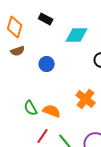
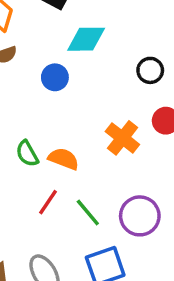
cyan diamond: (77, 35) -> (86, 39), moved

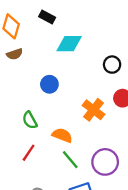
blue circle: (55, 77) -> (49, 84), moved
orange semicircle: (64, 159) -> (62, 135), moved
red line: (48, 202) -> (29, 153), moved

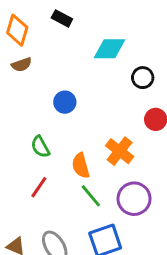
cyan diamond: (69, 44) -> (110, 49), moved
orange cross: (94, 110) -> (120, 151), moved
orange semicircle: (62, 135) -> (81, 166), turned -126

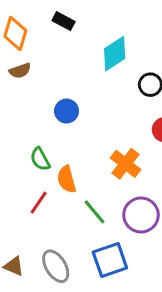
cyan diamond: (110, 49) -> (115, 54), turned -32
orange semicircle: (81, 166) -> (67, 179), moved

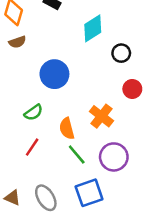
blue circle: (67, 111) -> (54, 74), size x1.5
green semicircle: (40, 159) -> (33, 112), turned -96
orange semicircle: (67, 179) -> (67, 129), moved

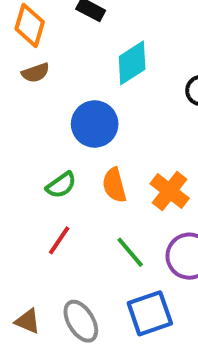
cyan diamond: (93, 28) -> (132, 63), moved
orange semicircle: (67, 129) -> (114, 185), moved

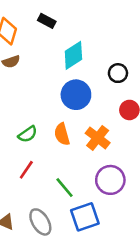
blue circle: (95, 124) -> (76, 95), moved
green line: (130, 252) -> (65, 188), moved

